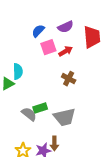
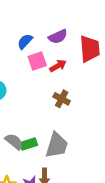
green rectangle: (40, 108) -> (29, 144), moved
gray trapezoid: (65, 117) -> (57, 145), turned -60

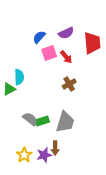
red arrow: (58, 66) -> (66, 57), turned 80
brown cross: (62, 99) -> (69, 84), turned 32

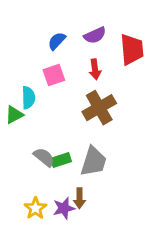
pink square: (49, 53) -> (54, 75), moved
red arrow: (66, 57) -> (95, 69), turned 32
brown cross: (69, 84) -> (99, 108), size x1.6

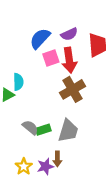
blue semicircle: (57, 41) -> (40, 38), size x1.5
red arrow: (95, 69) -> (69, 60), size x1.6
pink square: (54, 75) -> (51, 58), moved

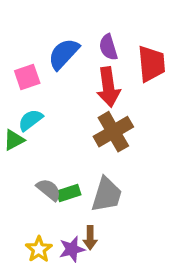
purple semicircle: (69, 34) -> (108, 47), turned 98
pink square: (51, 58) -> (27, 77), moved
cyan semicircle: (18, 82) -> (31, 120), turned -126

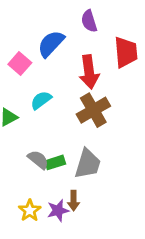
purple semicircle: (108, 47) -> (89, 21), moved
pink square: (27, 77) -> (20, 63), turned -30
cyan semicircle: (31, 120) -> (41, 100), moved

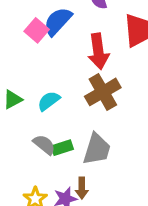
pink square: (20, 63) -> (37, 30), moved
cyan semicircle: (41, 100) -> (49, 101), moved

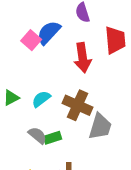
brown cross: (103, 92) -> (78, 105), moved, turned -36
gray trapezoid: (97, 149) -> (100, 127), moved

